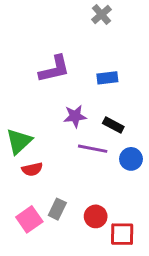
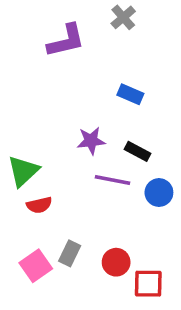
purple L-shape: (54, 69) -> (66, 41), moved
blue rectangle: (107, 78) -> (130, 94), turned 30

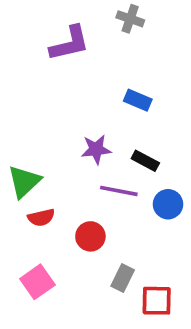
gray cross: (123, 17) -> (130, 19), turned -30
gray rectangle: (70, 253) -> (123, 278), moved
red circle: (116, 262) -> (90, 236), moved

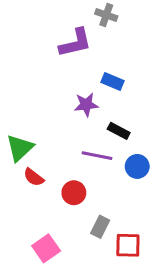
purple L-shape: (70, 43) -> (75, 43), moved
purple star: (96, 149) -> (86, 105), moved
red semicircle: (41, 217) -> (34, 177), turned 50
pink square: (37, 282) -> (46, 248), moved

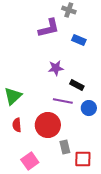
blue rectangle: (112, 81) -> (79, 40), moved
red semicircle: (34, 177) -> (17, 125), moved, turned 48
red circle: (74, 193) -> (48, 125), size x1.6
gray rectangle: (100, 227) -> (65, 147), turned -40

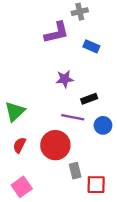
gray cross: (69, 10) -> (80, 12), turned -32
black rectangle: (77, 85) -> (89, 99), turned -48
red semicircle: (17, 125) -> (19, 145), turned 32
pink square: (30, 161) -> (22, 187), moved

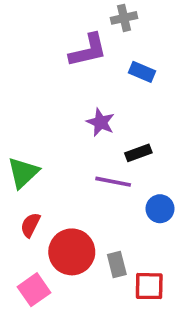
purple star: (65, 79) -> (101, 122), turned 30
blue circle: (103, 125) -> (160, 209), moved
red circle: (55, 145) -> (72, 252), moved

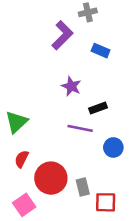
purple L-shape: (88, 50) -> (62, 35), turned -32

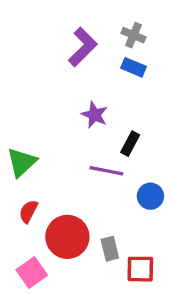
gray cross: (88, 12) -> (134, 35), moved, turned 36
black rectangle: (98, 108) -> (130, 144), turned -42

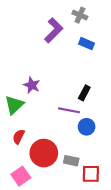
gray cross: (134, 35) -> (80, 15), moved
purple star: (95, 115) -> (32, 85), moved
blue circle: (150, 196) -> (87, 127), moved
gray rectangle: (110, 249) -> (71, 161), turned -64

